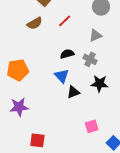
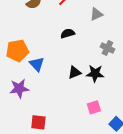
gray cross: (90, 59) -> (107, 48), moved
blue triangle: (62, 76) -> (37, 64), moved
black star: (100, 84) -> (95, 74), moved

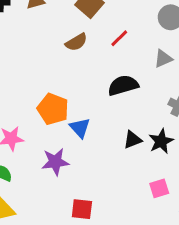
black semicircle: (68, 33) -> (123, 85), size x1.5
orange pentagon: (17, 51) -> (53, 109), turned 30
black star: (95, 74) -> (161, 141), turned -30

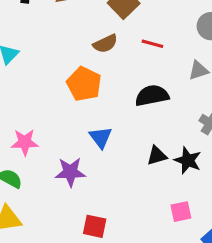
red line: (119, 38) -> (152, 44), turned 54
orange pentagon: (53, 109) -> (84, 84), moved
black star: (161, 141) -> (188, 160), turned -30

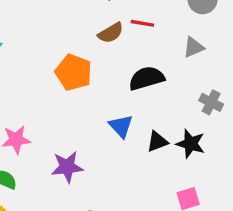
brown semicircle: (105, 44) -> (111, 33), moved
blue triangle: (101, 137) -> (121, 126), moved

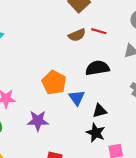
orange pentagon: (74, 72) -> (54, 82), moved
black star: (191, 144) -> (96, 133), moved

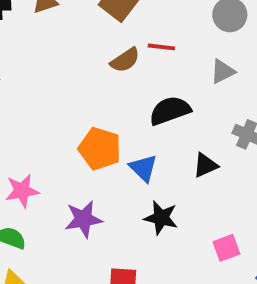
black triangle: (100, 111) -> (205, 165), moved
black star: (96, 133) -> (161, 218), moved

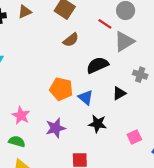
red line: (161, 47) -> (105, 24), moved, turned 32
gray triangle: (223, 71) -> (124, 42), size x1.5
pink star: (22, 191) -> (21, 115), turned -30

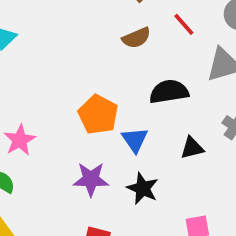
red line: (105, 24) -> (184, 24), moved
purple star: (56, 128) -> (91, 179), moved

